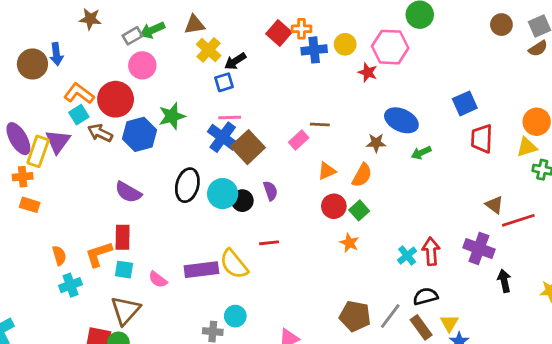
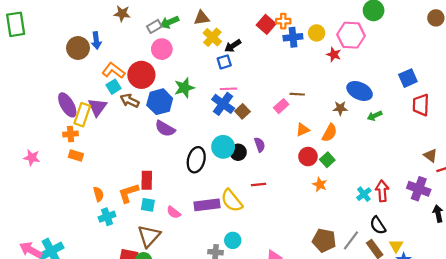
brown square: (248, 147) -> (242, 111), size x0.6
black ellipse: (187, 185) -> (196, 160), moved
purple semicircle: (128, 192) -> (165, 129), moved
black semicircle: (425, 296) -> (378, 225), turned -108

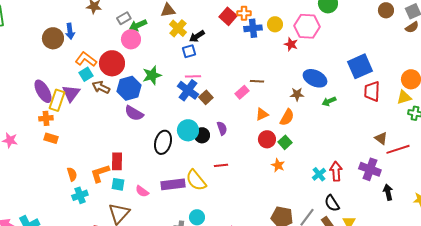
green arrow: (169, 22) -> (138, 25), moved
blue square: (408, 78) -> (360, 66), size x1.4

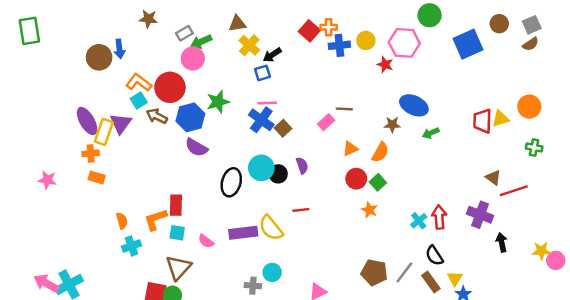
blue square: (360, 66) -> (468, 44), moved
yellow triangle: (404, 97) -> (500, 119), moved

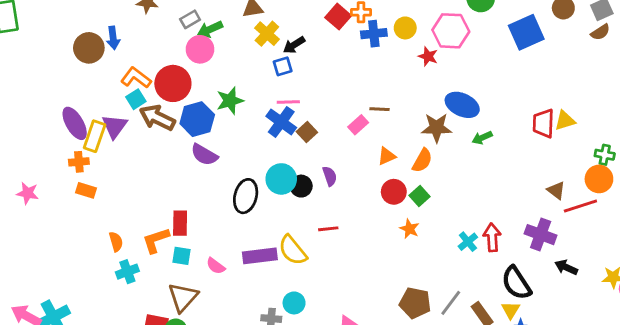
orange circle: (529, 107) -> (599, 179), moved
brown arrow: (157, 116) -> (157, 118), size x1.4
brown star: (392, 125) -> (437, 128), size x1.5
black arrow: (502, 242) -> (566, 267), turned -54
black semicircle: (434, 256) -> (516, 283), moved, size x1.4

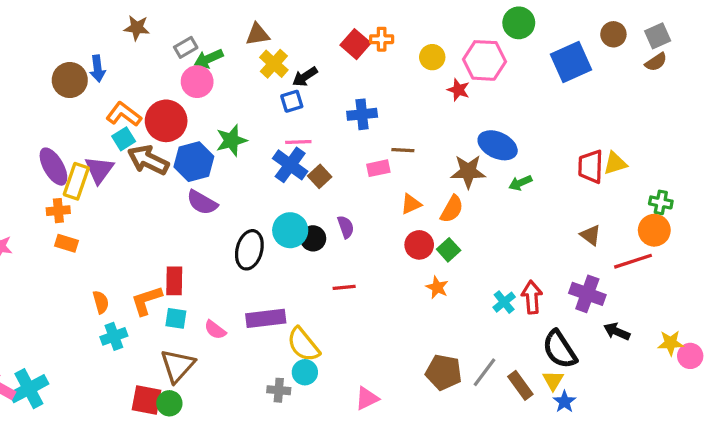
blue cross: (374, 34) -> (362, 114), moved
pink rectangle: (358, 125) -> (378, 168), turned 30
brown triangle: (556, 190) -> (591, 235), moved
yellow semicircle: (293, 250) -> (303, 345), moved

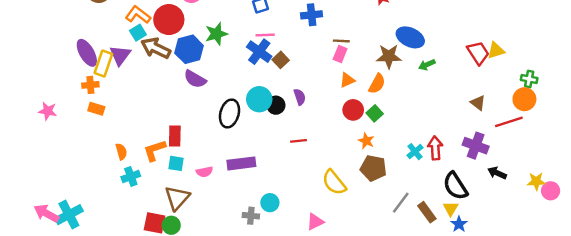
red trapezoid: (591, 167) -> (478, 53), turned 145
pink rectangle: (378, 168) -> (340, 54), moved, turned -56
pink semicircle: (215, 330) -> (205, 172), turned -49
yellow semicircle: (303, 345) -> (334, 182), moved
brown pentagon: (444, 372) -> (373, 168), moved

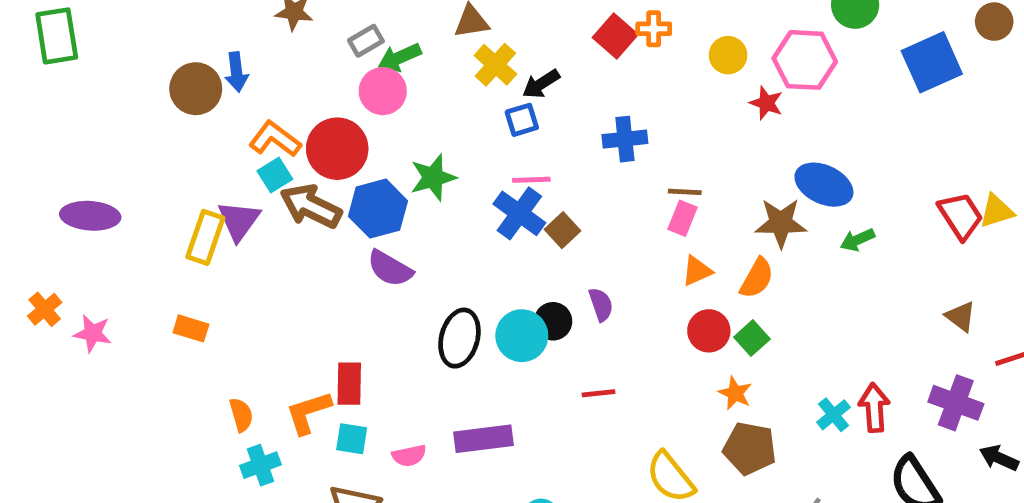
purple ellipse: (87, 53) -> (90, 216), moved, turned -56
orange cross: (90, 85) -> (45, 309), moved, turned -35
cyan circle: (259, 99) -> (522, 336), moved

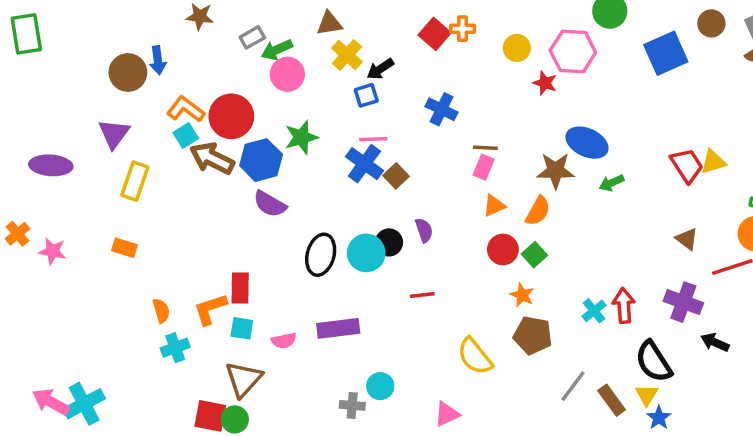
pink circle: (383, 91) -> (287, 74), moved
blue cross: (625, 139) -> (442, 109), turned 32
purple triangle: (239, 221) -> (114, 134), moved

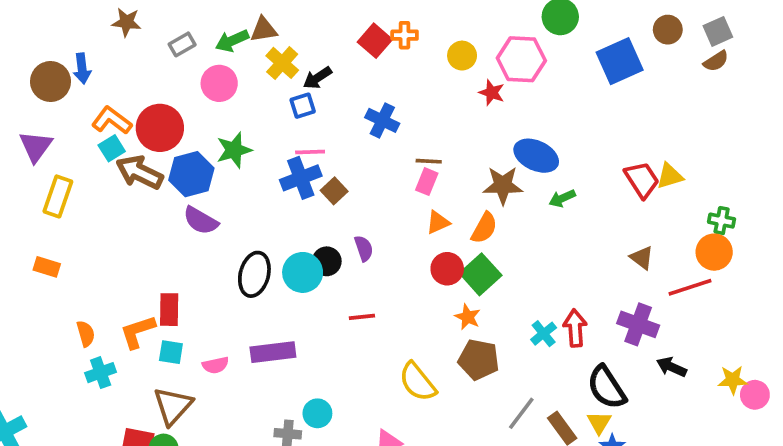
green arrow: (277, 50) -> (232, 41), moved
blue cross: (364, 164) -> (301, 178), turned 33
green square: (534, 255) -> (481, 274), size x1.5

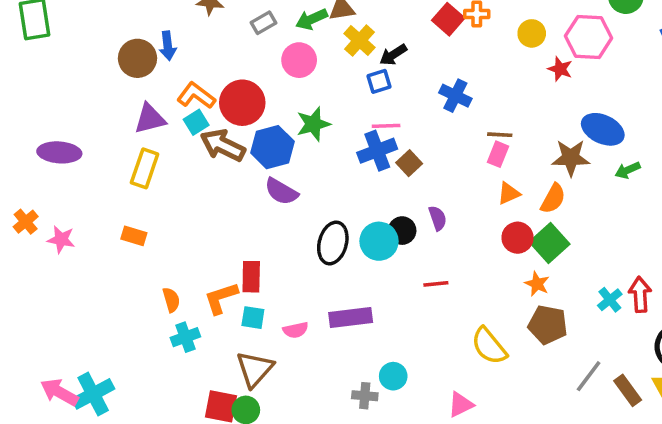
purple triangle: (36, 146) -> (150, 119), moved, turned 40

